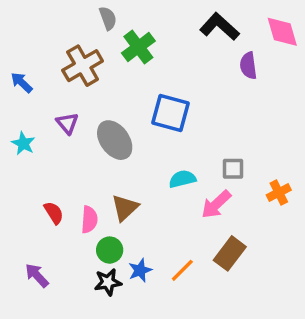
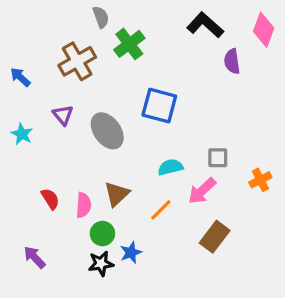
pink diamond: (282, 32) -> (264, 30), turned 36
orange line: (182, 270) -> (161, 210), moved

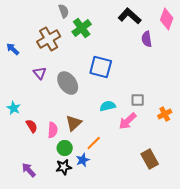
cyan star: (22, 134) -> (14, 108), moved
orange line: (161, 210) -> (94, 143), moved
brown rectangle: (215, 237) -> (150, 159), moved, turned -66
purple arrow: (35, 257) -> (29, 170), moved

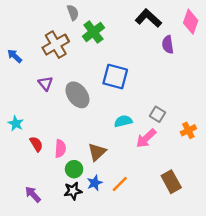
gray square: (138, 100) -> (157, 114), turned 32
brown triangle: (74, 123) -> (97, 152), moved
orange line: (94, 143) -> (120, 184), moved

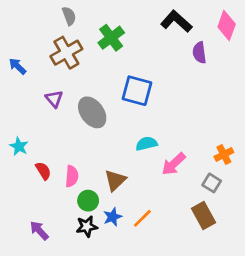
gray semicircle: (73, 13) -> (69, 16), moved
gray square: (157, 114) -> (212, 183), moved

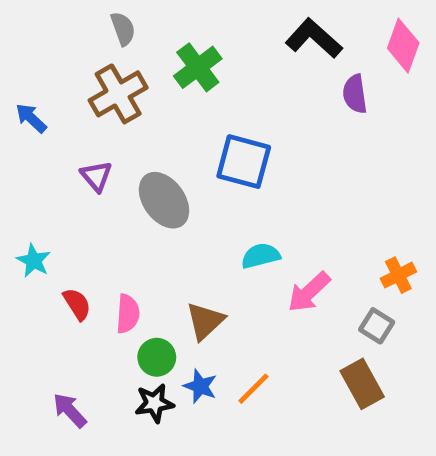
blue star: (113, 217) -> (200, 386), turned -30

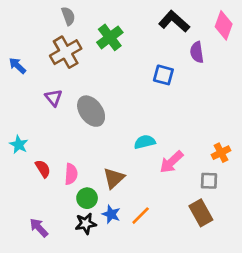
blue square: (244, 162) -> (163, 75), moved, size x0.7
gray square: (377, 326) -> (209, 181), turned -30

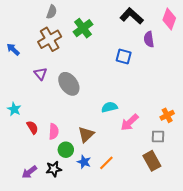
gray semicircle: (68, 16) -> (52, 12), turned 40
black star: (86, 224) -> (54, 169), moved
purple arrow: (39, 228) -> (29, 172), turned -84

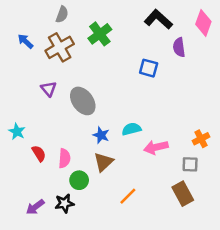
blue arrow: (13, 49) -> (25, 41), moved
pink arrow: (130, 122) -> (156, 147), turned 30
blue star: (84, 162) -> (101, 135), moved

